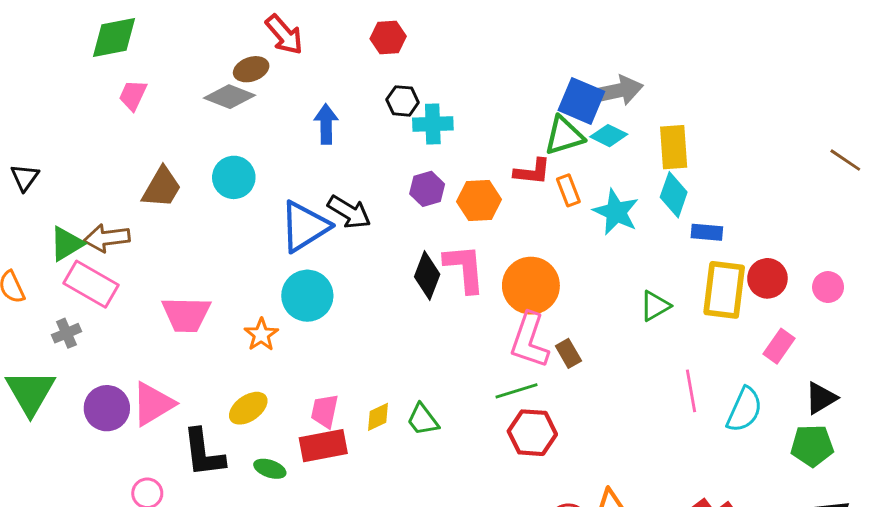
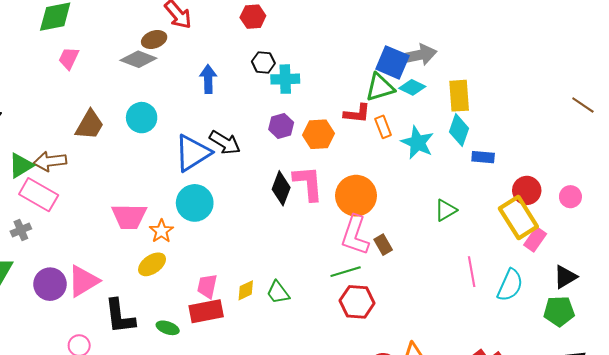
yellow rectangle: (724, 290) -> (518, 218), moved, turned -39
pink trapezoid: (186, 314) -> (129, 216), moved
yellow ellipse: (248, 408) -> (152, 264), moved

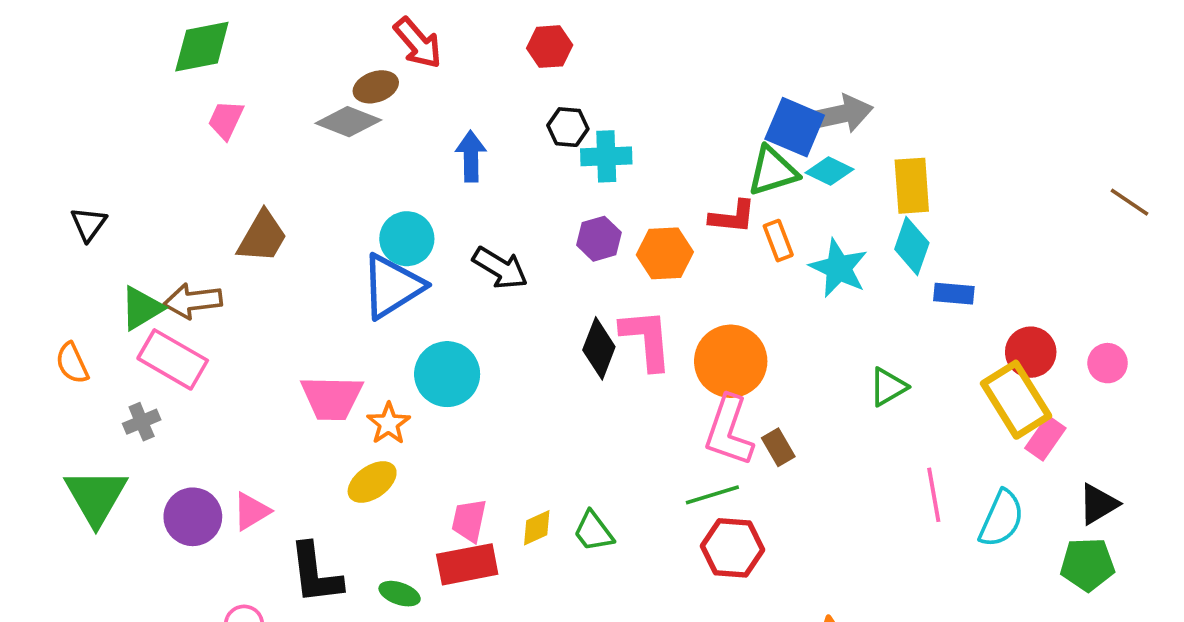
cyan circle: (142, 118) -> (407, 239), moved
blue triangle: (193, 153) -> (392, 286), moved
pink triangle: (83, 281) -> (251, 511), size x0.7

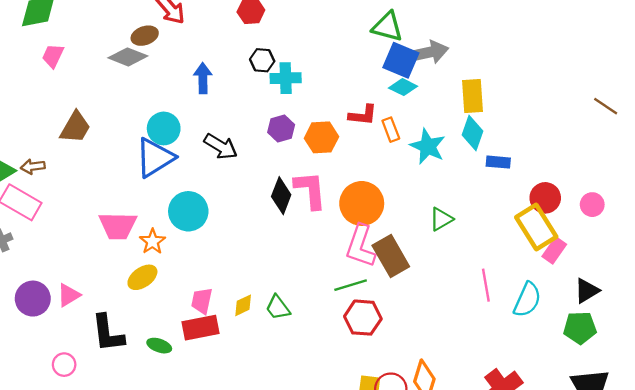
green triangle: (773, 171) -> (387, 27), moved, turned 32
cyan diamond: (829, 171) -> (403, 87), moved
brown arrow: (193, 301) -> (33, 167), size x0.7
green triangle: (888, 387) -> (441, 219), moved
brown rectangle: (778, 447) -> (391, 256), size x1.8

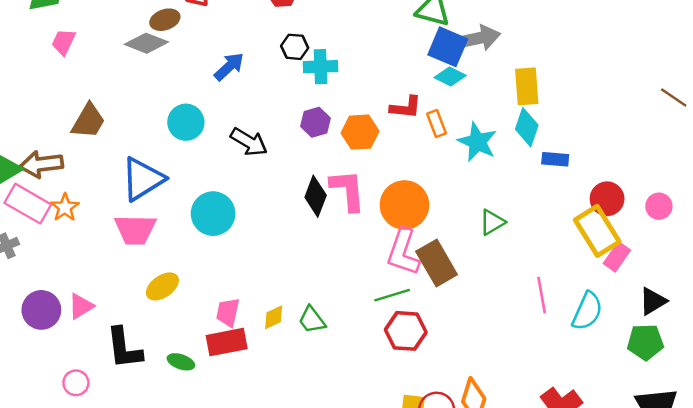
blue arrow: (203, 78) -> (229, 67), turned 48
blue triangle: (155, 158) -> (143, 179), moved
brown arrow: (33, 167) -> (41, 164), size x1.6
orange star: (152, 242) -> (65, 207), moved

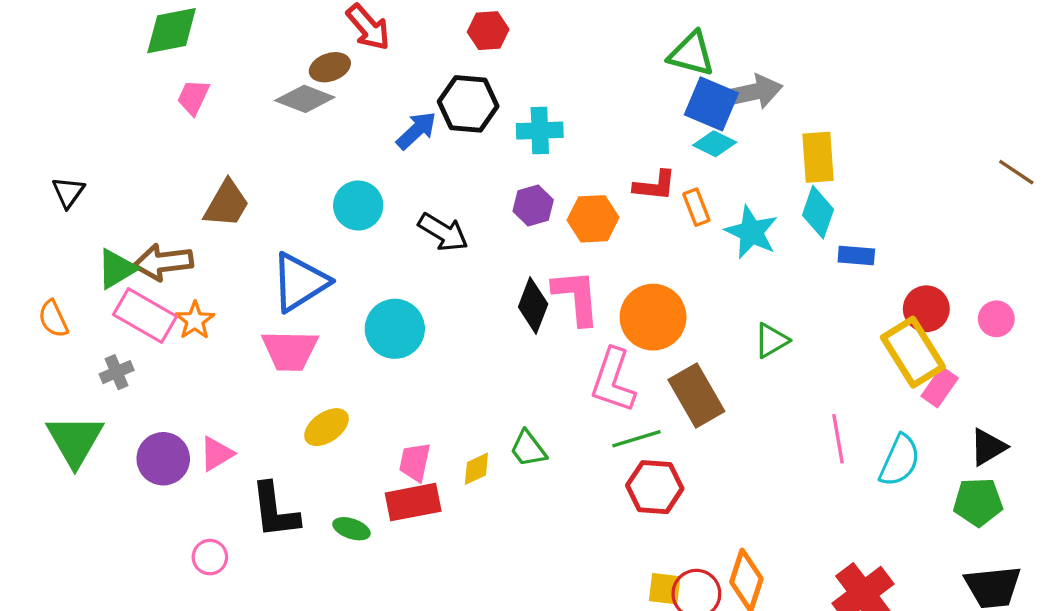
black hexagon: (295, 47) -> (468, 104), moved, size x1.6
pink L-shape: (403, 252) -> (613, 380), moved
green trapezoid: (312, 320) -> (528, 449), moved

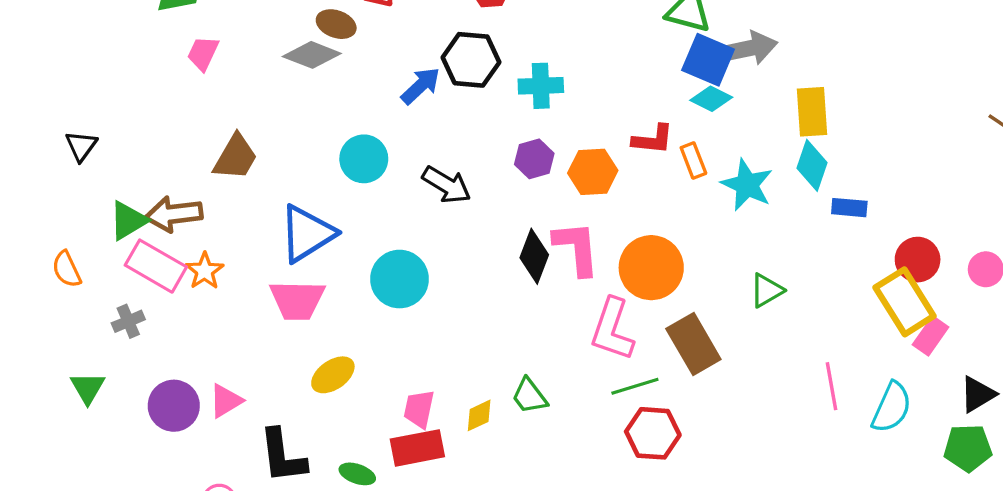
brown ellipse: (330, 67) -> (336, 24), turned 39
green triangle: (75, 440) -> (88, 388), size x0.6

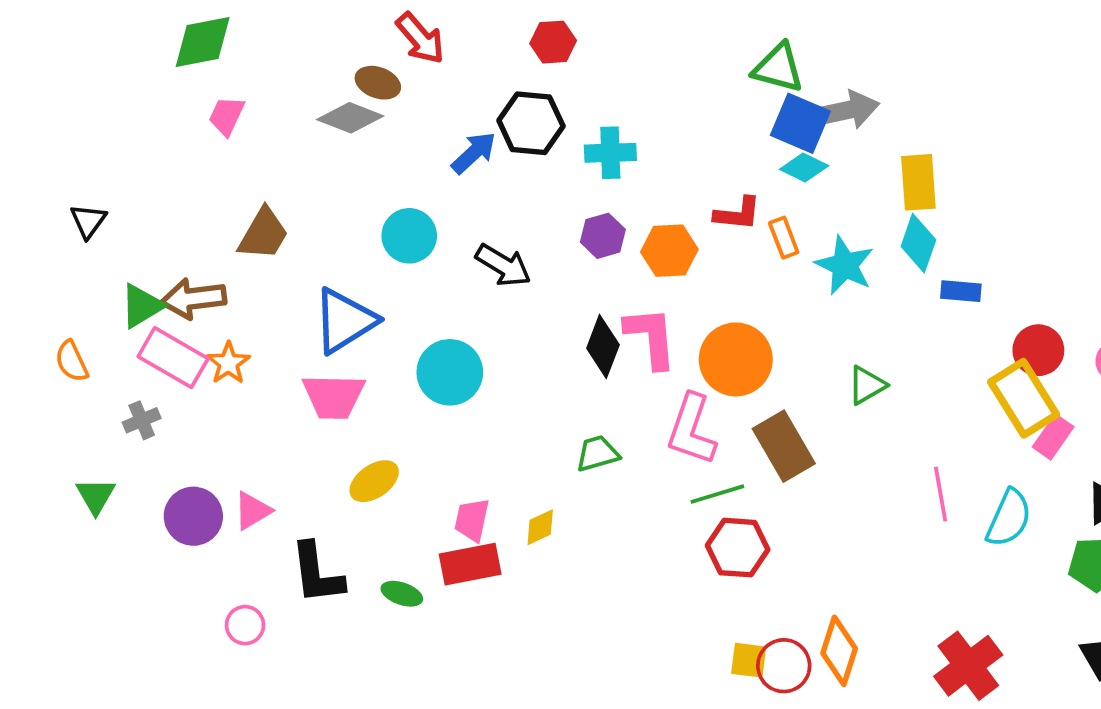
green trapezoid: (529, 396) -> (597, 454), moved, turned 111

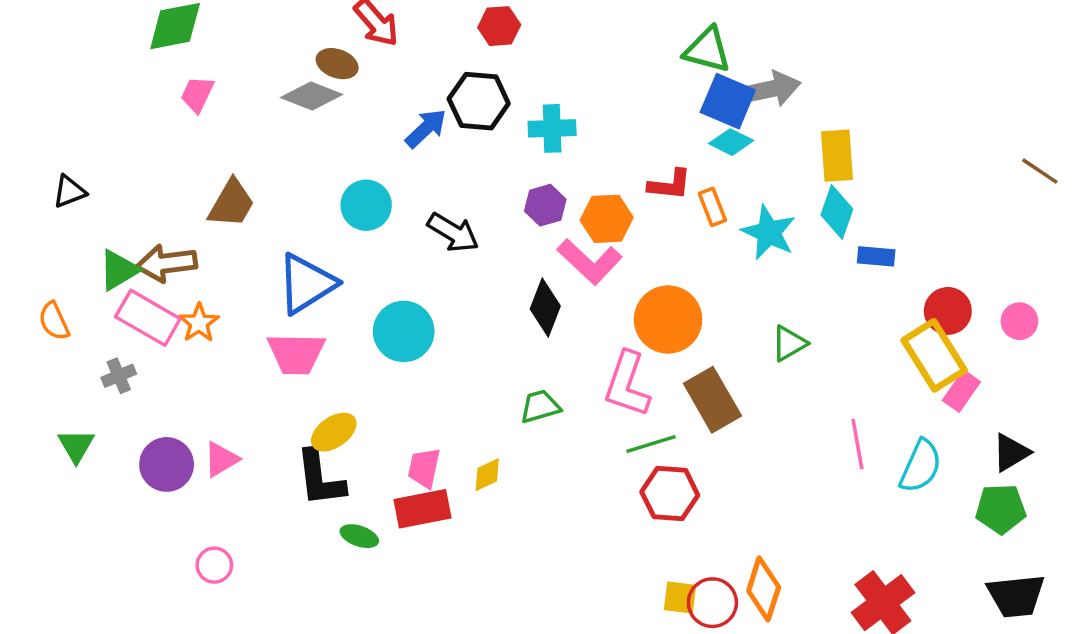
black triangle: (88, 221) -> (69, 192), turned 33
pink L-shape: (651, 337) -> (590, 261), moved, turned 138
black L-shape: (317, 573) -> (320, 478), moved

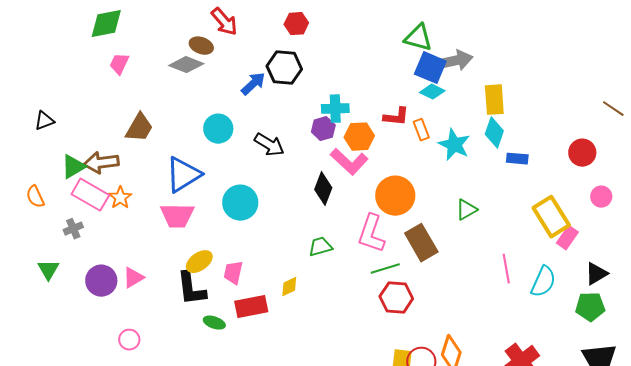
cyan cross: (552, 128) -> (335, 109), moved
red circle: (948, 311) -> (582, 153), moved
pink trapezoid: (424, 468) -> (233, 273), moved

